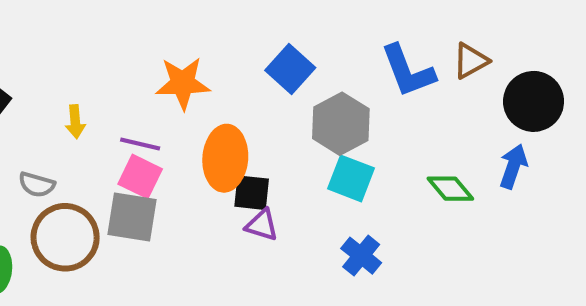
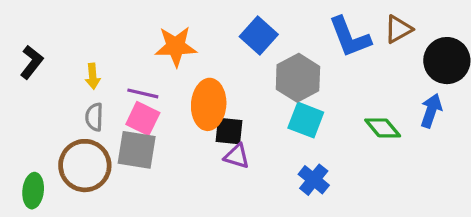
gray semicircle: (37, 185) -> (94, 117), moved, turned 76

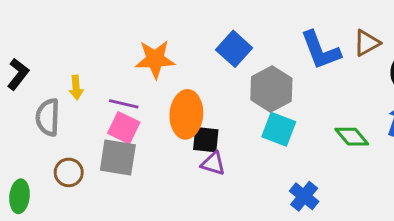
gray semicircle: (94, 117) -> (48, 117), moved, size x1.4
brown circle: (85, 166) -> (69, 172), size x0.6
blue cross: (314, 180) -> (304, 196), moved

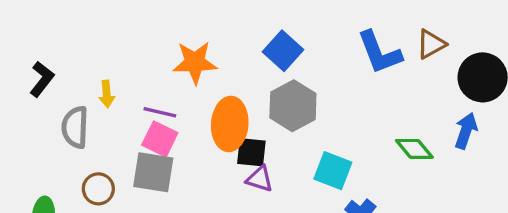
gray hexagon: (271, 89) -> (293, 106), moved
cyan square: (279, 129) -> (333, 171), moved

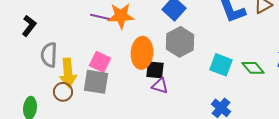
yellow arrow: (107, 94) -> (68, 73), moved, size x1.8
purple line: (160, 112) -> (100, 17), moved
cyan square: (333, 171) -> (221, 65), moved

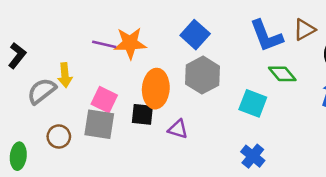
gray semicircle: (49, 55) -> (42, 91), turned 50
green diamond: (253, 68) -> (282, 74), moved
black square: (155, 70) -> (142, 114), moved
yellow arrow: (68, 73) -> (65, 75), moved, size x0.7

